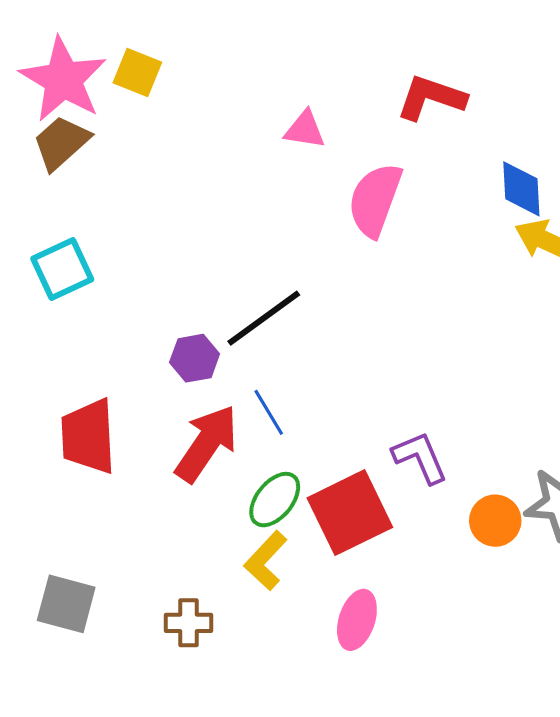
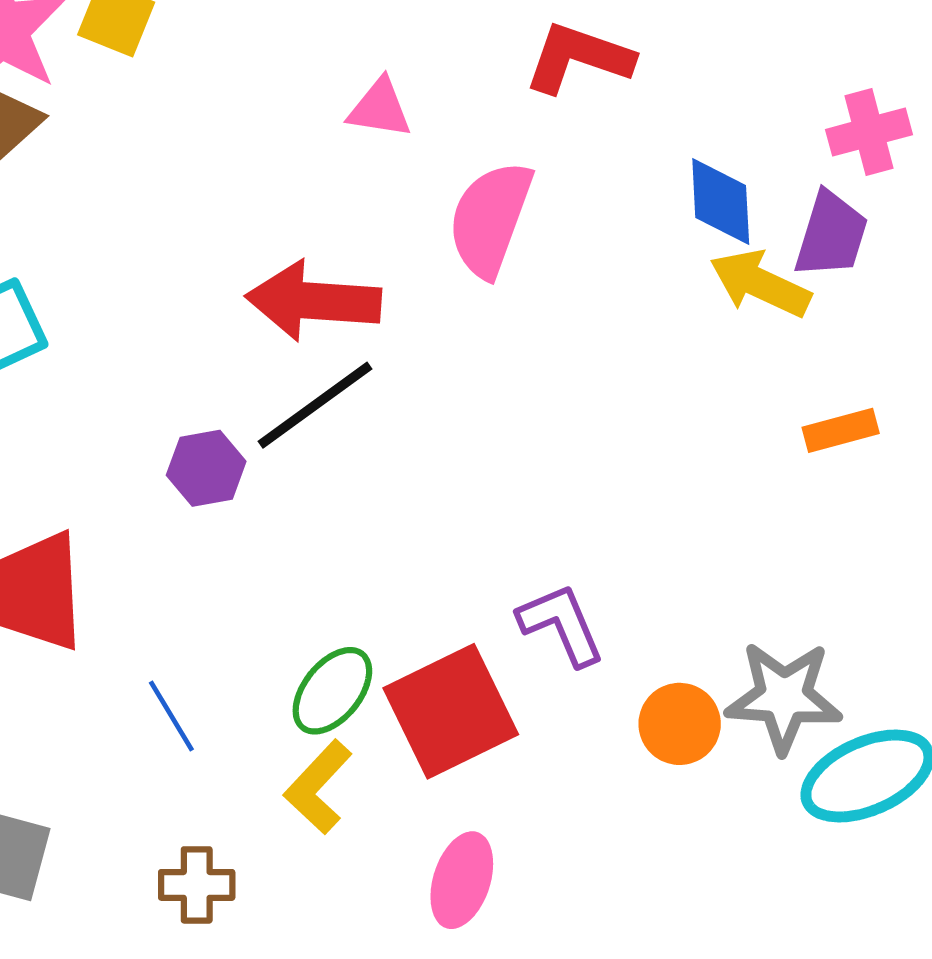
blue line: (269, 412) -> (171, 716), moved
red arrow: (207, 443) -> (313, 301), moved, turned -120

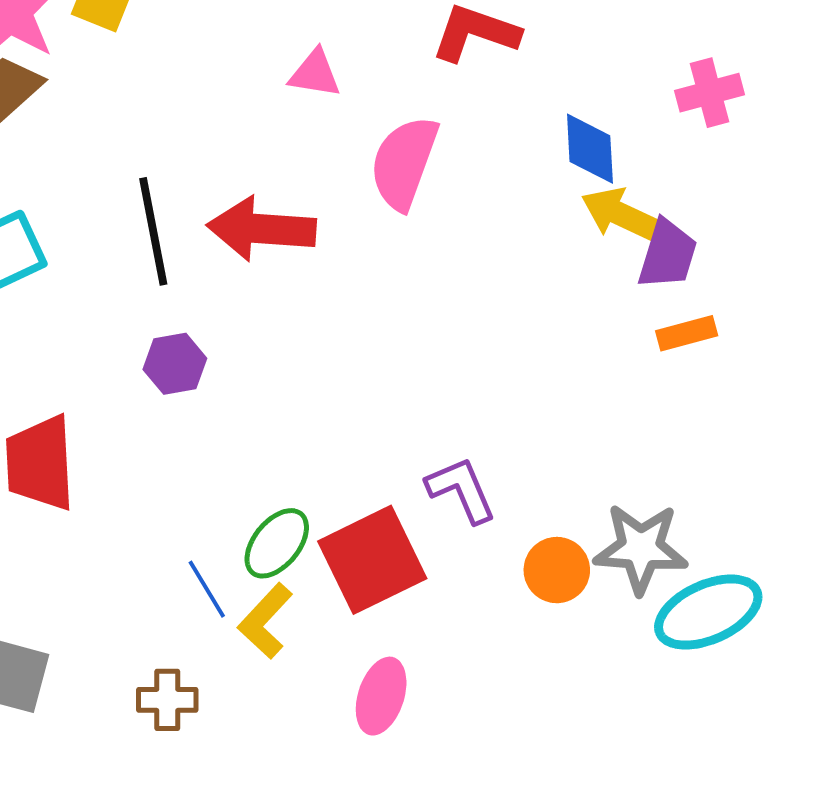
purple trapezoid: (831, 235) -> (668, 254), moved
black line: (315, 405) -> (153, 231), moved, turned -65
blue line: (171, 716) -> (207, 589), moved

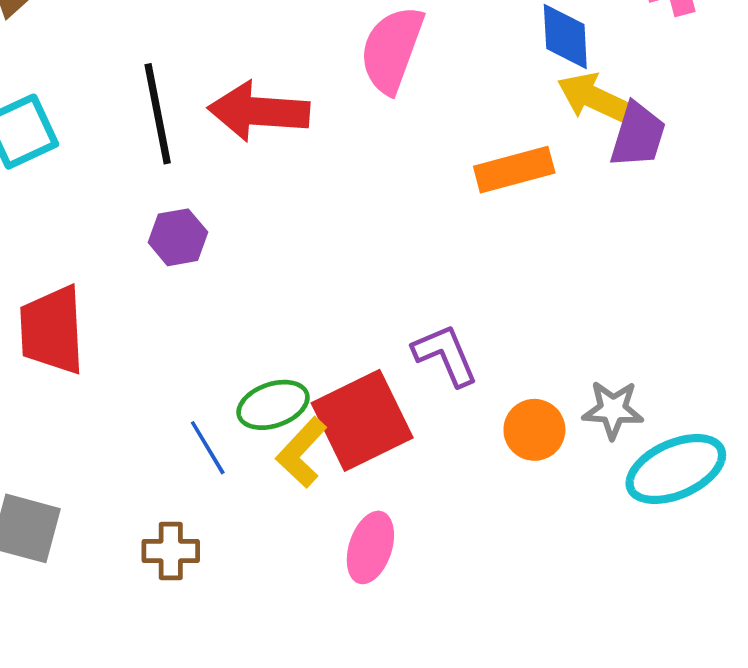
orange rectangle: (687, 333) -> (514, 170), moved, size x1.4
green ellipse: (277, 543) -> (273, 405), turned 32
gray star: (641, 548) -> (613, 410), size x0.7
yellow L-shape: (265, 621) -> (302, 452), moved

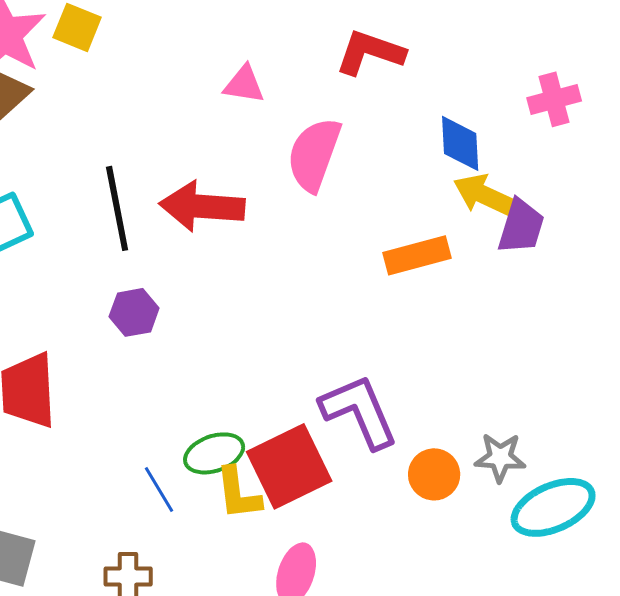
purple L-shape: (445, 355) -> (359, 411), size x1.4
yellow L-shape: (302, 452) -> (238, 493), turned -50

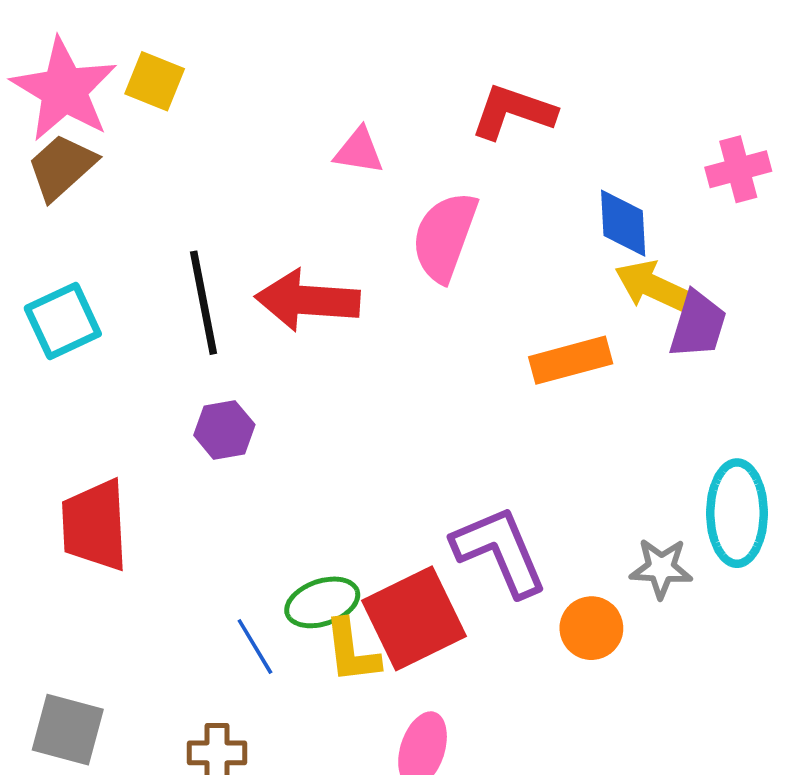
gray star: (500, 457) -> (661, 568), moved
cyan ellipse: (553, 507) -> (737, 513), moved, turned -66

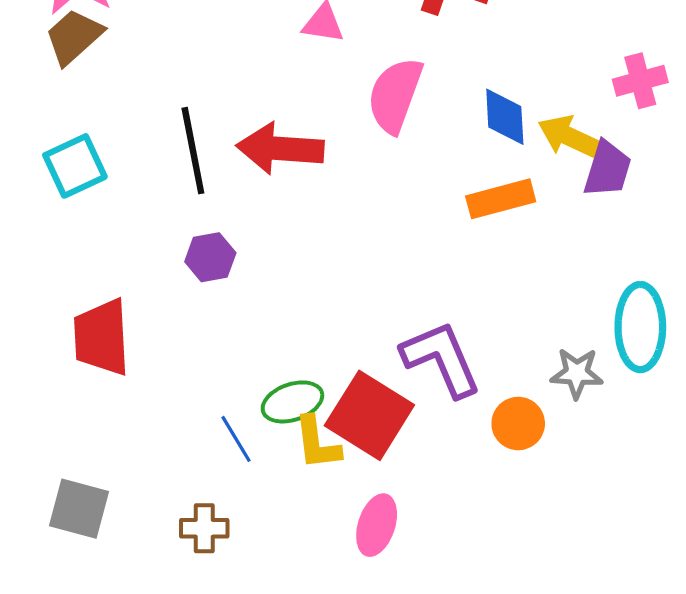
pink cross: (738, 169) -> (640, 81), moved
blue diamond: (623, 223) -> (505, 117), moved
red square: (414, 618) -> (369, 415), turned -32

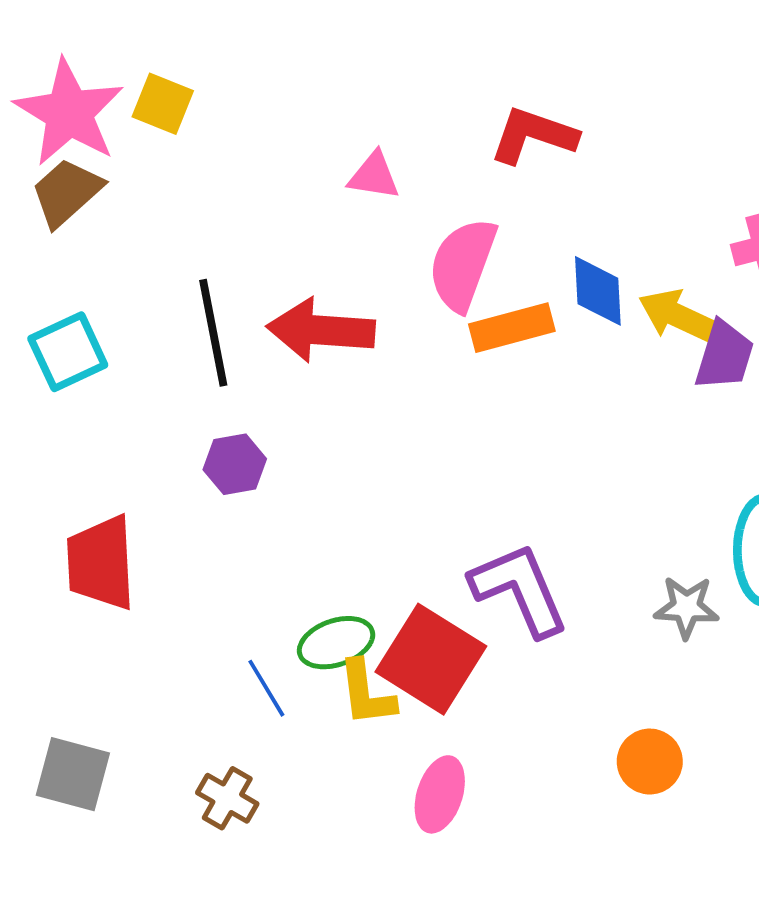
orange rectangle: (501, 199) -> (512, 328), moved
orange circle: (518, 424) -> (650, 762), moved
brown cross: (204, 528) -> (227, 798), turned 30

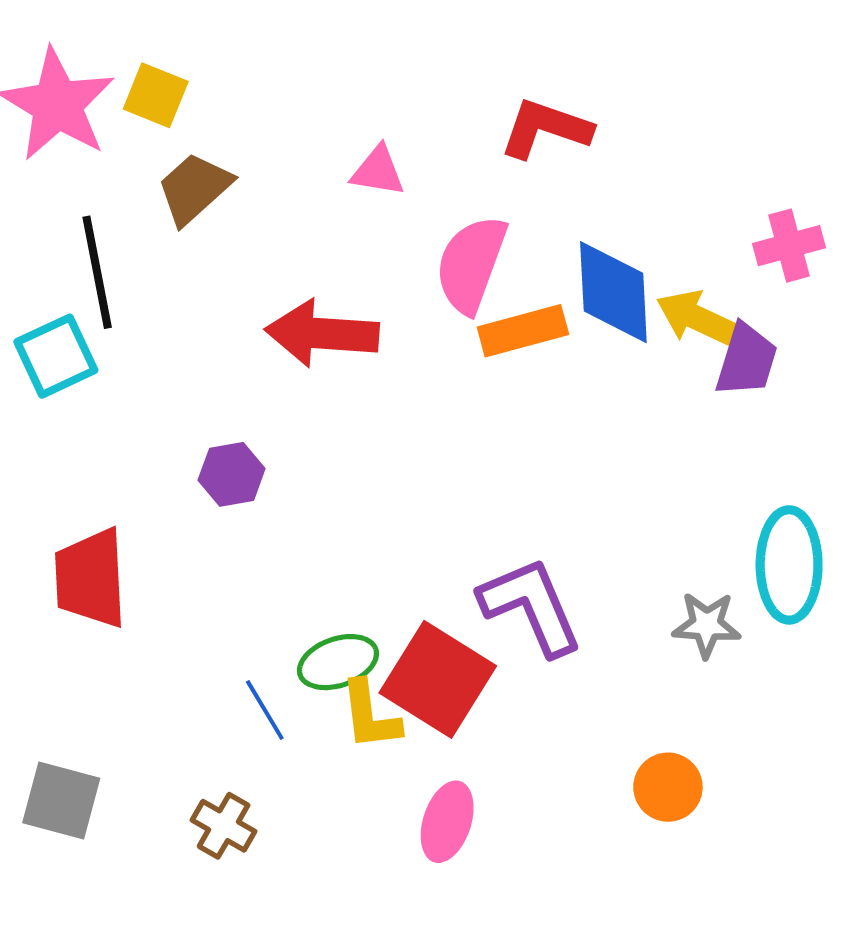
brown trapezoid: (67, 192) -> (194, 188), moved
blue diamond: (598, 291) -> (613, 292), size x1.4
black line: (213, 333) -> (97, 272), moved

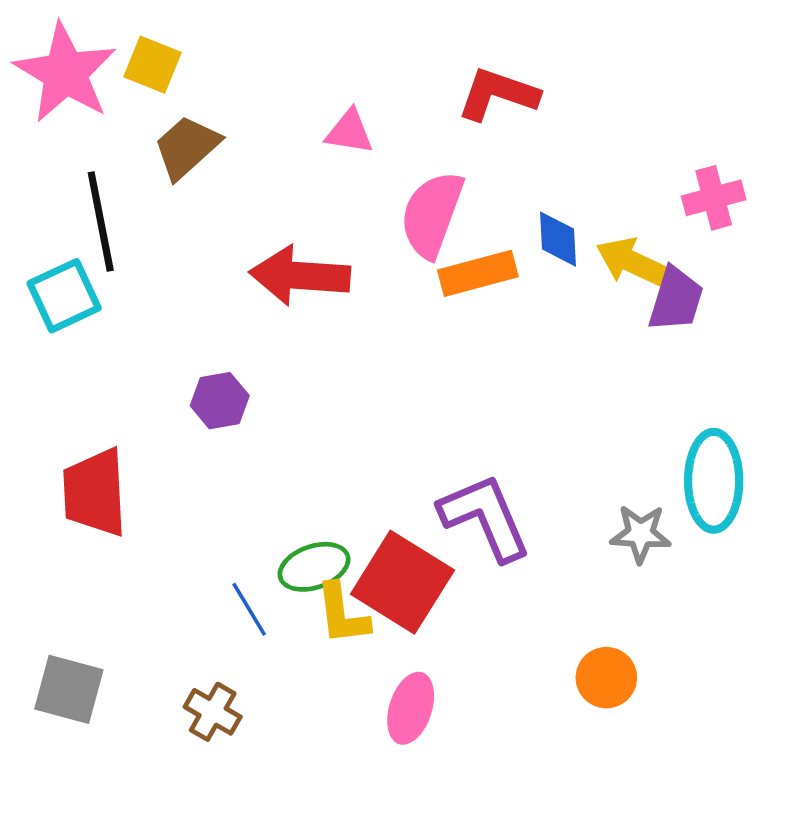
blue diamond: (613, 292) -> (558, 239), size x0.6

